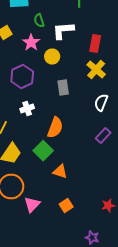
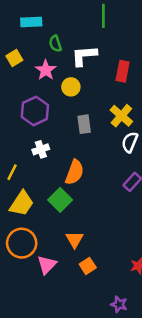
yellow cross: (96, 70) -> (121, 116), moved
orange triangle: (60, 172) -> (75, 240), moved, turned 42

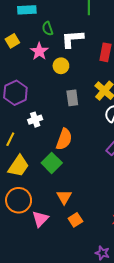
purple hexagon: (35, 111) -> (15, 93), moved

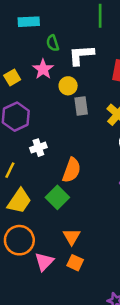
yellow square: (12, 41) -> (12, 77), moved
gray rectangle: (72, 98) -> (81, 106), moved
orange square: (75, 220) -> (75, 263), moved, turned -32

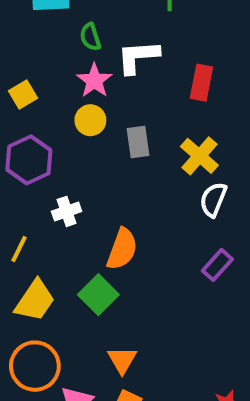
pink star: (43, 69) -> (94, 81), moved
yellow circle: (68, 86) -> (90, 120), moved

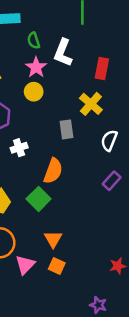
white L-shape: (138, 57) -> (63, 53), turned -64
gray rectangle: (138, 142) -> (67, 129), moved
yellow cross: (199, 156) -> (91, 104), moved

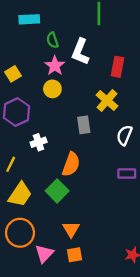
purple rectangle: (112, 181) -> (127, 174), turned 48
orange square: (57, 266) -> (75, 255), turned -35

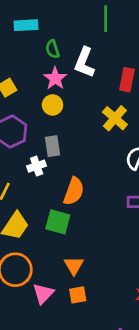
gray rectangle: (84, 125) -> (53, 146), moved
green square: (57, 191) -> (58, 222), turned -30

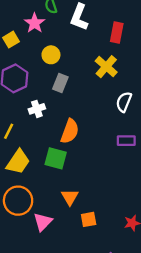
pink star: (55, 78) -> (34, 23), moved
gray rectangle: (53, 146) -> (60, 83), moved, turned 30
orange square: (78, 295) -> (89, 219), moved

